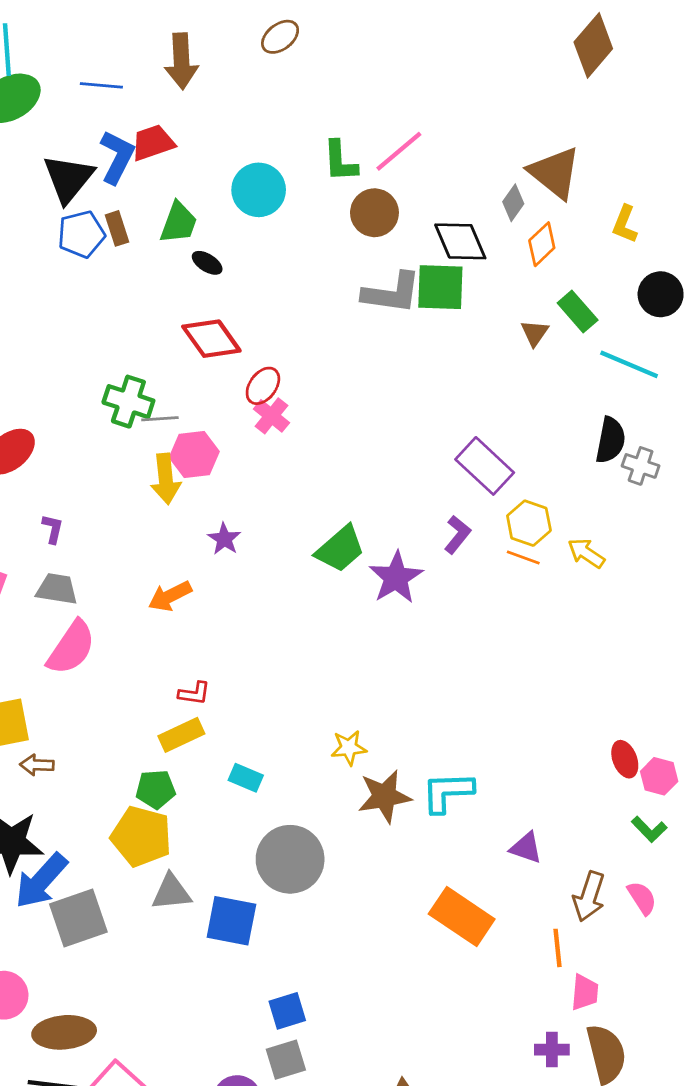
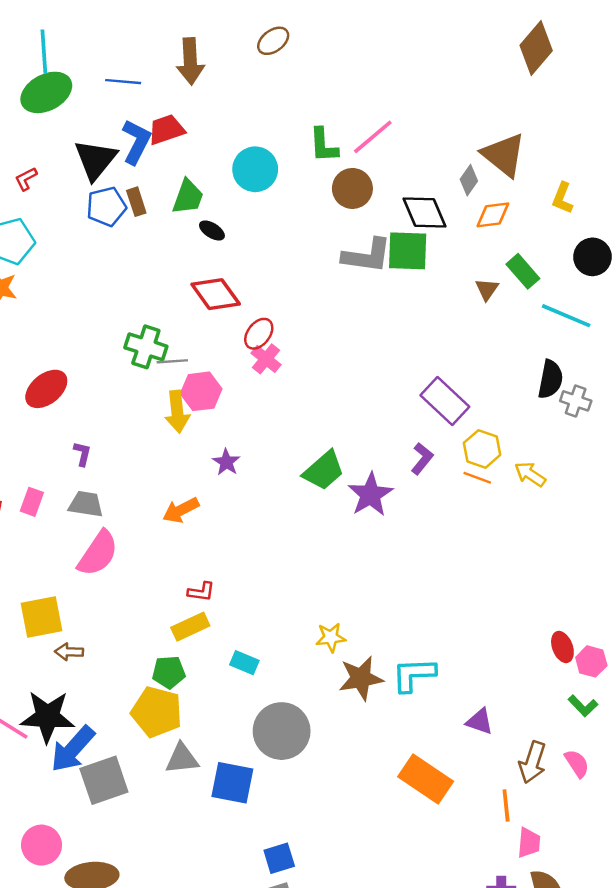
orange diamond: (542, 244) -> (493, 215), turned 36

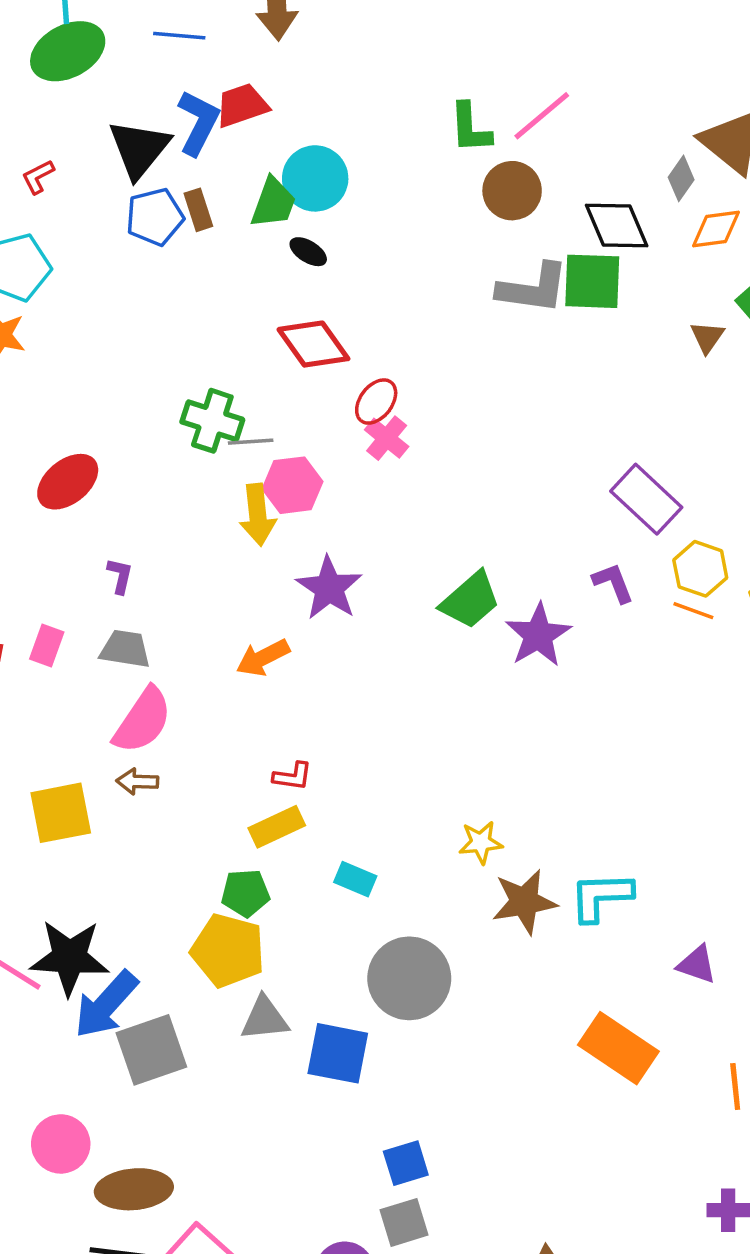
cyan circle: (255, 169) -> (315, 178), moved
purple L-shape: (422, 459) -> (613, 583), turned -60
purple star: (226, 462) -> (329, 588), size x1.6
brown arrow: (69, 652) -> (137, 781), moved

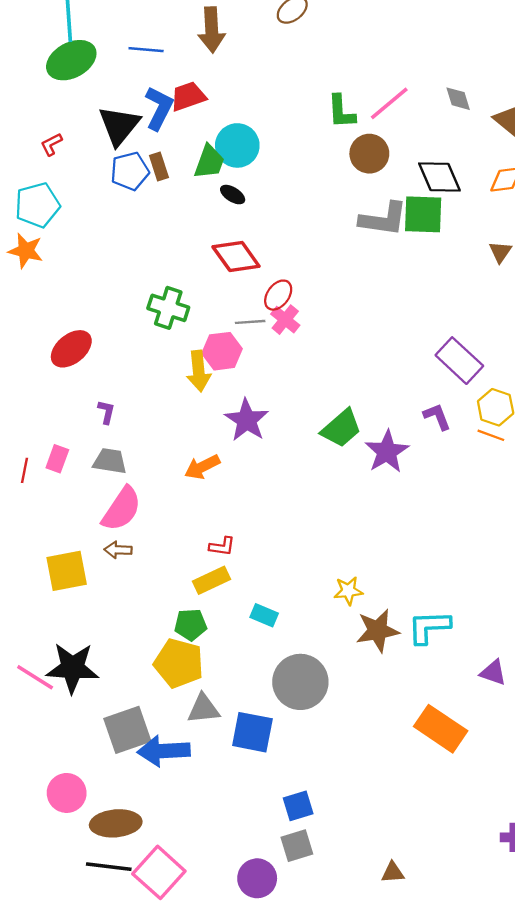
gray diamond: (681, 178) -> (458, 99), moved, turned -52
gray line: (251, 442) -> (250, 322), moved
blue arrow: (106, 1005) -> (164, 751), moved, turned 45

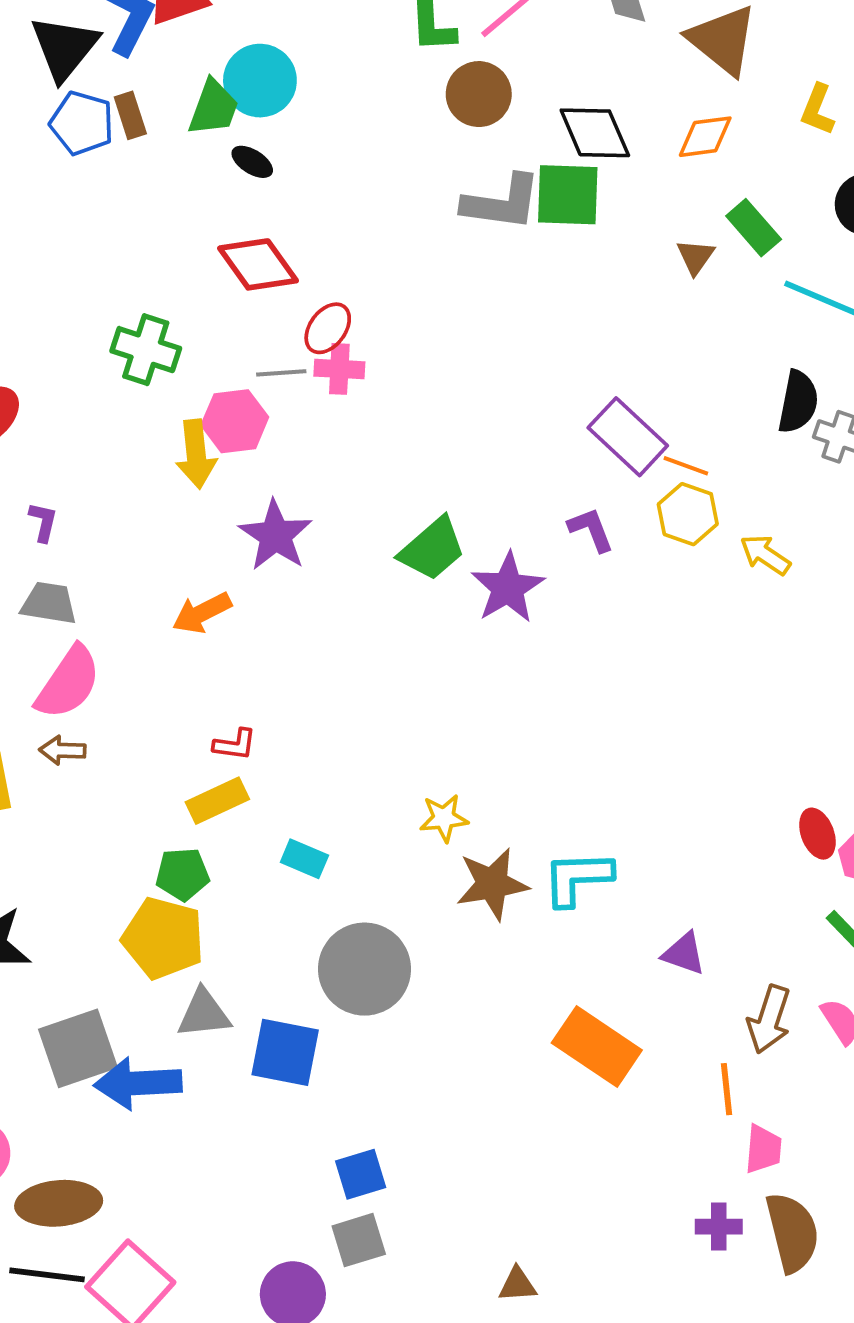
blue pentagon: (130, 171) -> (82, 123), turned 30
pink cross: (285, 320) -> (339, 369), turned -36
orange line: (491, 435) -> (686, 466), moved

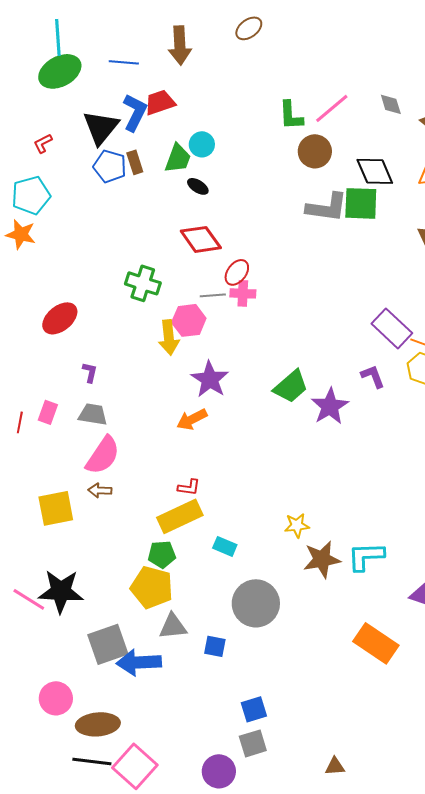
cyan circle: (260, 81) -> (202, 144), size x0.7
orange arrow: (202, 613) -> (192, 419), moved
yellow rectangle: (217, 801) -> (180, 516), size x1.4
blue square: (285, 1052) -> (215, 646), size x0.6

